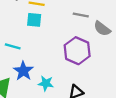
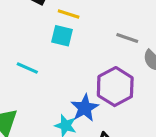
blue star: (23, 71) -> (85, 108), moved

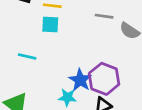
purple hexagon: (115, 87) -> (104, 79), moved

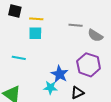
purple hexagon: (104, 79) -> (89, 65), moved

